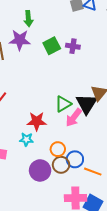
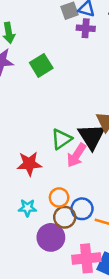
purple cross: (73, 46) -> (86, 28), moved
cyan star: (26, 139) -> (27, 208), moved
purple circle: (40, 170) -> (51, 237), moved

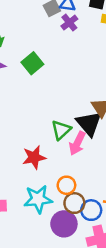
purple cross: (86, 28) -> (69, 23), turned -35
cyan star: (27, 208) -> (38, 199), size x1.6
blue circle: (82, 209) -> (91, 210), moved

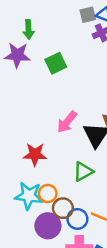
green triangle: (61, 130) -> (83, 171), moved
pink arrow: (77, 143) -> (67, 122), moved
orange circle: (66, 185) -> (48, 194), moved

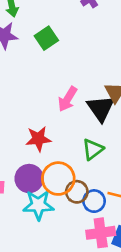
orange circle: (48, 194) -> (58, 179), size x1.6
cyan star: (29, 196) -> (38, 205), moved
purple circle: (48, 226) -> (29, 179), moved

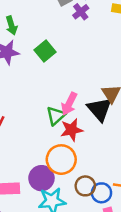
red star: (38, 139) -> (72, 130), moved
green triangle: (93, 149) -> (56, 116), moved
orange circle: (58, 179) -> (61, 160), moved

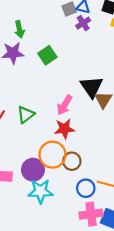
black triangle: (100, 109) -> (92, 87), moved
green triangle: (56, 116) -> (26, 115), moved
brown circle: (85, 186) -> (72, 161), moved

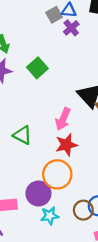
green triangle: (26, 115) -> (22, 135), turned -48
brown circle: (72, 161) -> (83, 210), moved
cyan star: (40, 191) -> (50, 216), size x0.7

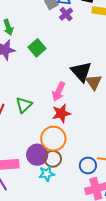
green triangle: (22, 135) -> (24, 105), turned 48
brown circle: (83, 210) -> (53, 159), moved

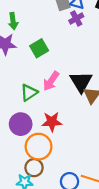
pink arrow: (59, 92) -> (51, 81), moved
green triangle: (24, 105) -> (29, 93), moved
purple circle: (37, 155) -> (21, 124), moved

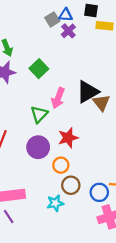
black triangle: (81, 82) -> (88, 92), turned 45
orange circle: (39, 147) -> (61, 165), size x0.6
brown circle: (34, 168) -> (71, 185), moved

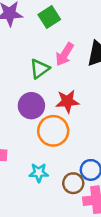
orange circle: (61, 165) -> (53, 131), size x1.6
brown circle: (71, 185) -> (73, 183), moved

